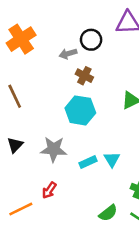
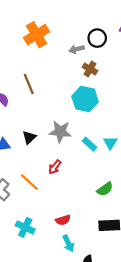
black triangle: (15, 145) -> (29, 137), moved
cyan rectangle: (88, 162) -> (90, 144), turned 64
orange line: (21, 209) -> (29, 182), turned 66

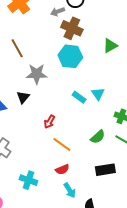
brown cross: (90, 69) -> (72, 28), size x1.5
gray star: (60, 132) -> (37, 74), moved
orange line: (29, 182) -> (62, 144), moved

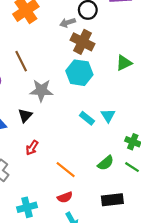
red arrow: (49, 122) -> (32, 148), moved
cyan cross: (28, 180) -> (27, 207), turned -36

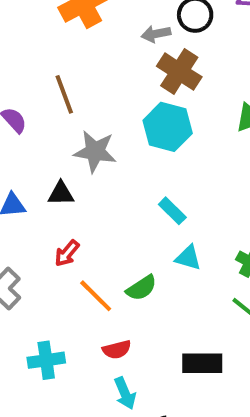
black triangle: (25, 115) -> (61, 194), turned 40
cyan triangle: (108, 116) -> (188, 258), moved, turned -48
green semicircle: (106, 163) -> (141, 288), moved
orange line: (66, 170) -> (96, 296), moved

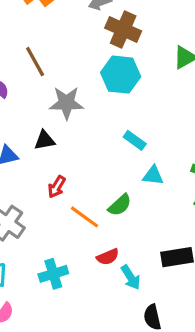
cyan arrow: (125, 393) -> (131, 277), moved

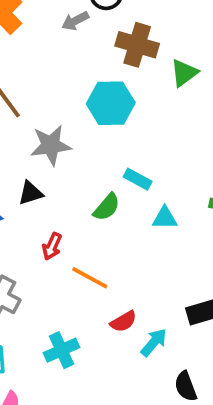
brown cross: (123, 29) -> (137, 45), moved
green semicircle: (120, 205) -> (107, 207), moved
cyan arrow: (131, 277) -> (154, 342), turned -100

